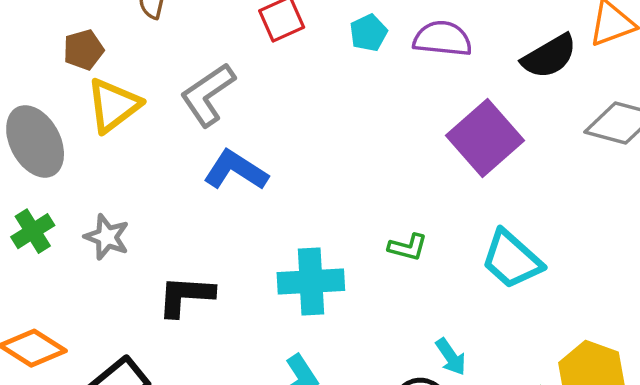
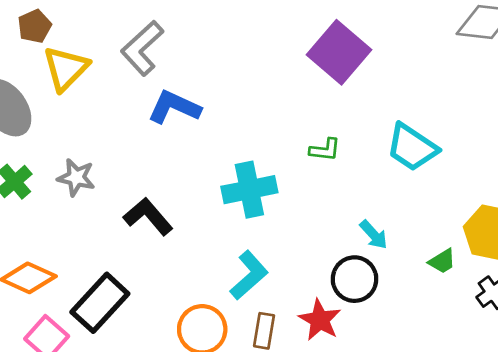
purple square: (485, 138) -> (339, 52), moved
black L-shape: (186, 296) -> (148, 216), turned 54

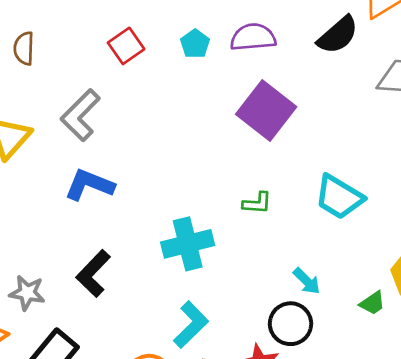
blue L-shape: (174, 107) -> (89, 185), moved
gray star: (76, 177) -> (27, 293), moved
black L-shape: (148, 216) -> (93, 274), turned -93

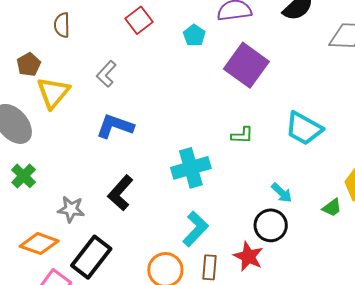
cyan pentagon: (195, 44) -> (194, 35), moved
gray L-shape: (80, 115) -> (106, 74), size x0.7

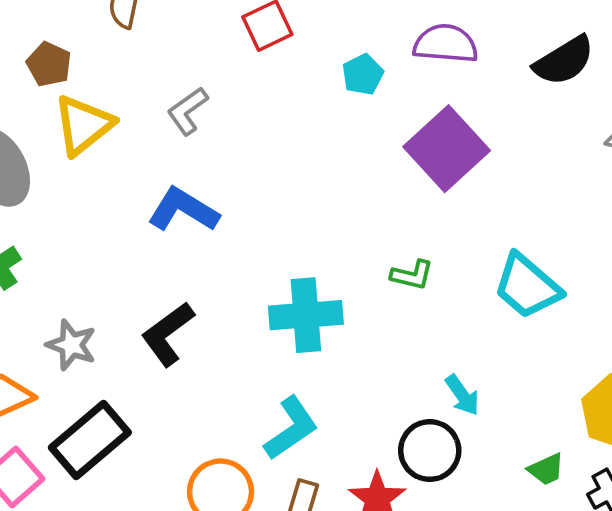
brown pentagon: (29, 64) -> (49, 64), turned -30
green trapezoid: (332, 208) -> (546, 469), moved

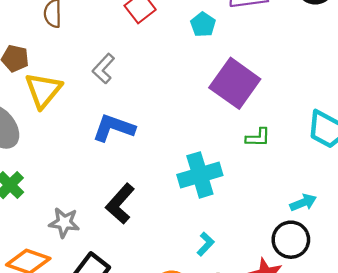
purple square: (447, 149) -> (235, 83), moved
cyan arrow: (462, 395) -> (303, 203), turned -65
cyan L-shape: (291, 428) -> (206, 244), size x0.6

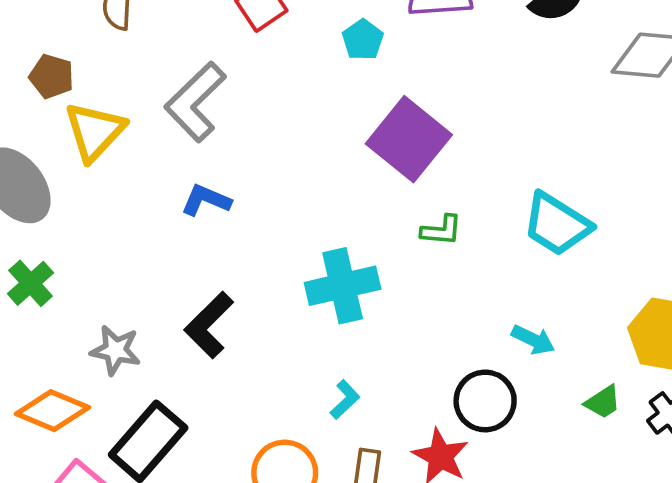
gray L-shape: (103, 69) -> (195, 102), size x1.6
blue L-shape: (114, 128) -> (206, 200), size x0.7
cyan arrow: (303, 203) -> (533, 340), moved, turned 45

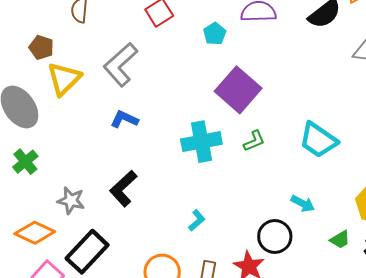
green L-shape: (441, 230) -> (254, 141), turned -30
cyan cross: (343, 286) -> (201, 142), moved
cyan L-shape: (345, 400) -> (197, 220), moved

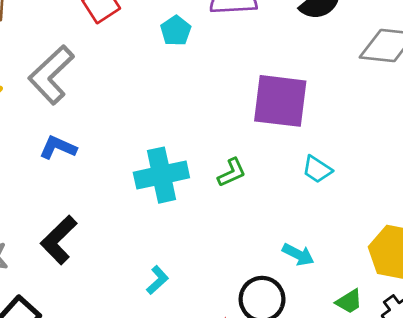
purple square: (238, 90) -> (280, 101), moved, turned -33
cyan trapezoid: (318, 140) -> (317, 169), size x0.6

